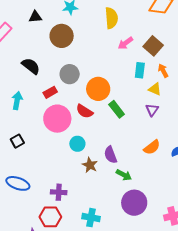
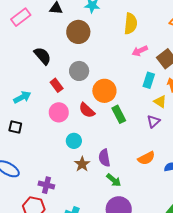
red rectangle: (50, 92) -> (57, 85), turned 72
cyan arrow: (17, 101) -> (22, 97), moved, turned 42
pink circle: (57, 119) -> (59, 112), size x0.7
black square: (17, 141) -> (15, 127), turned 32

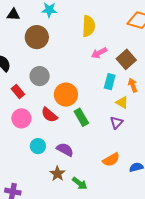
purple semicircle: (104, 158) -> (65, 150), moved, turned 132
brown star: (82, 164) -> (57, 174), moved

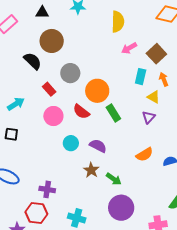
brown circle: (37, 37) -> (52, 41), moved

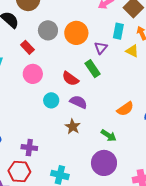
orange circle: (97, 91) -> (76, 33), moved
red semicircle: (81, 112) -> (70, 79), moved
purple triangle: (149, 117) -> (101, 48), moved
green arrow: (114, 179) -> (109, 135), moved

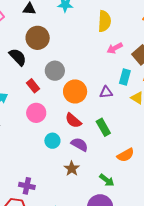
orange circle: (76, 33) -> (75, 91), moved
purple triangle: (101, 48) -> (106, 92), turned 40
green rectangle: (93, 69) -> (103, 127), moved

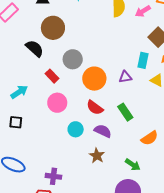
pink arrow: (115, 48) -> (143, 11), moved

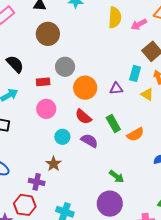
black semicircle: (35, 48) -> (15, 64), moved
red rectangle: (52, 76) -> (43, 82), turned -56
orange semicircle: (150, 138) -> (135, 134), moved
brown star: (97, 156) -> (54, 164), moved

